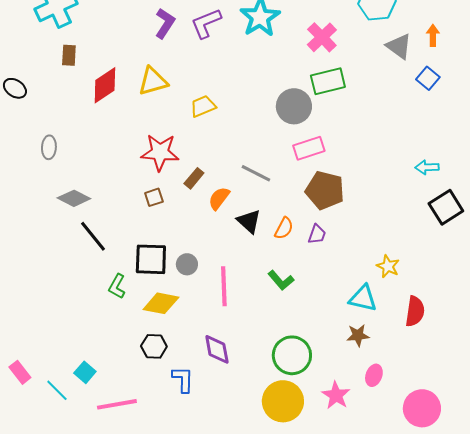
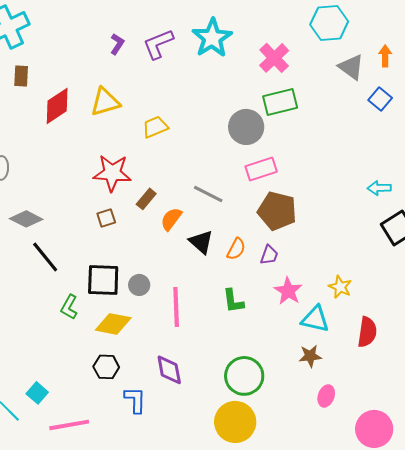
purple L-shape: (165, 23) -> (117, 44), size x0.7
green L-shape: (281, 280) -> (233, 301), turned 32
pink star: (336, 395) -> (288, 291), moved

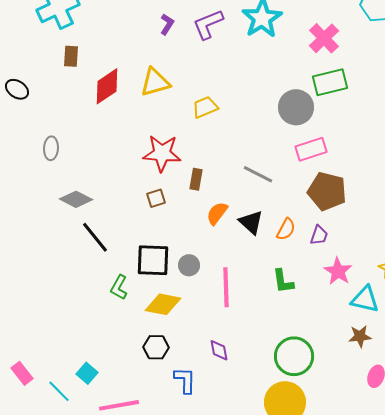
brown rectangle: (146, 199) -> (196, 179), turned -30
orange semicircle: (171, 219) -> (217, 213), moved
purple diamond: (169, 370) -> (219, 350), size x0.7

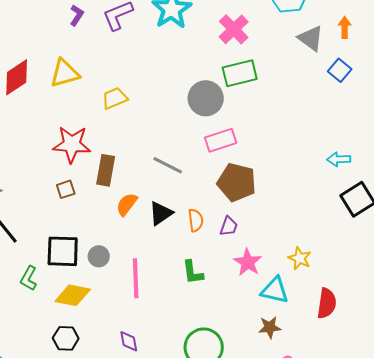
brown rectangle: (196, 179) -> (106, 170), size x1.4
black triangle: (251, 222) -> (161, 213), turned 44
orange semicircle: (286, 229) -> (196, 220), turned -35

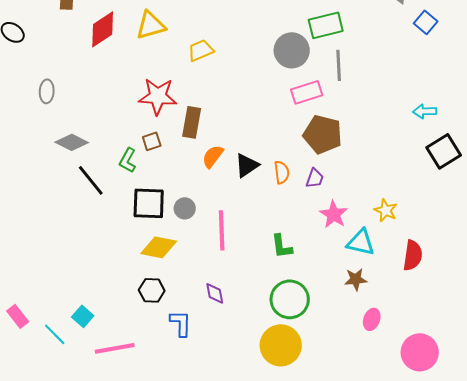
gray line: (168, 165) -> (339, 65), moved, turned 60
green L-shape: (193, 272) -> (282, 246), moved
green L-shape: (29, 278) -> (128, 160), moved

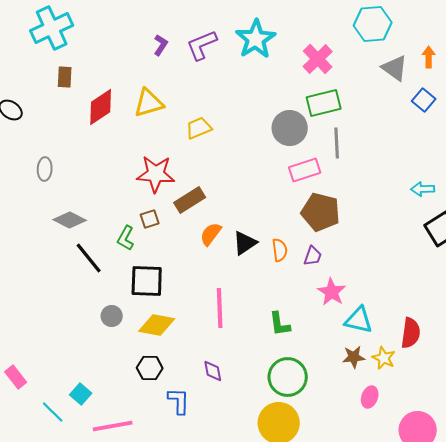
brown rectangle: (192, 122) -> (190, 200), turned 48
gray circle: (185, 208) -> (112, 316), moved
yellow star: (386, 210) -> (384, 358), moved
pink rectangle: (18, 316) -> (16, 377), moved

